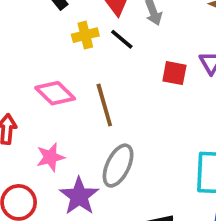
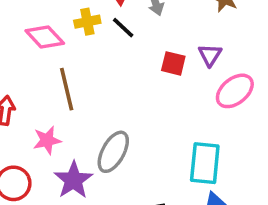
pink diamond: (55, 93) -> (45, 37), moved
brown line: (104, 105) -> (67, 89), moved

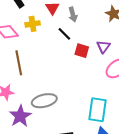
black line: (123, 28) -> (64, 34), moved
gray ellipse: (113, 152) -> (44, 101), turned 45

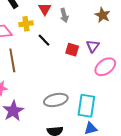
black line: (64, 34) -> (44, 40), moved
gray ellipse: (44, 101) -> (56, 100), moved

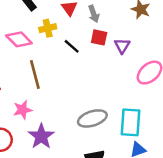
purple triangle: (93, 46) -> (122, 46), moved
red square: (72, 50) -> (99, 37), moved

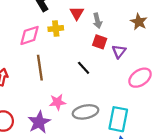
pink diamond: (19, 39) -> (30, 35), turned -70
black line: (72, 46) -> (84, 68), moved
pink star: (23, 110) -> (57, 102), moved

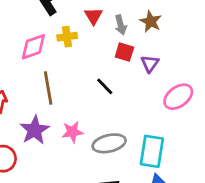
brown star: (139, 22) -> (151, 21), moved
purple star: (39, 122) -> (35, 130), moved

